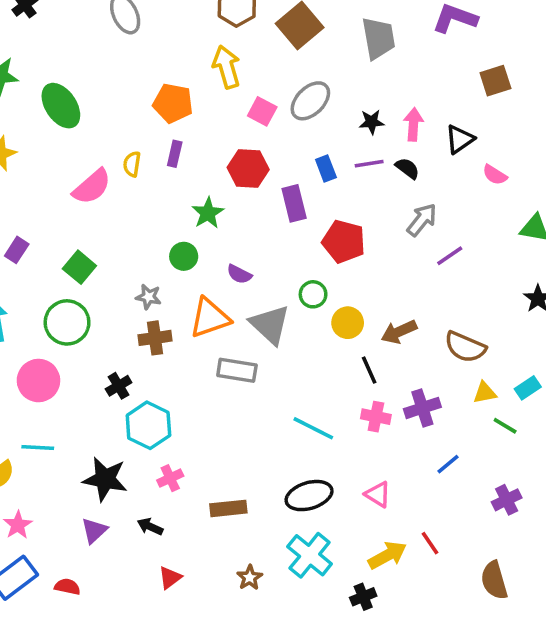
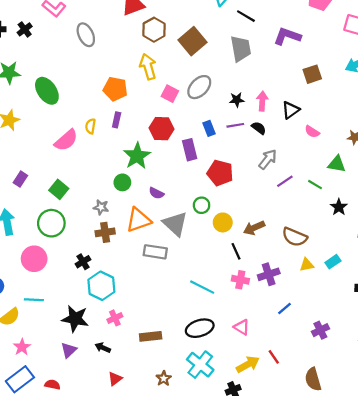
green star: (208, 213) -> (137, 156), size x1.4
green line: (505, 426) -> (315, 185), moved

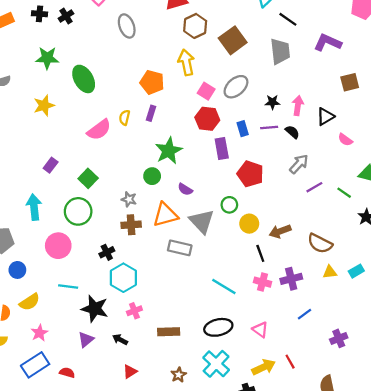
red hexagon: (161, 129) -> (207, 119), moved
cyan line: (34, 300) -> (68, 287), moved

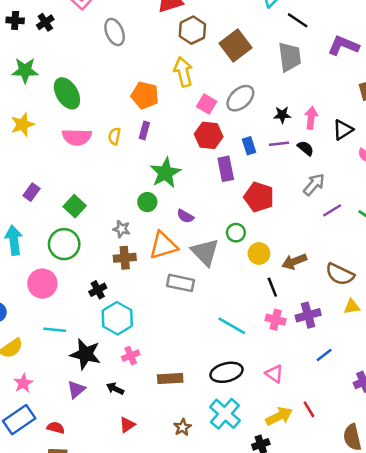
pink semicircle: (99, 130) -> (77, 137), moved, turned 40

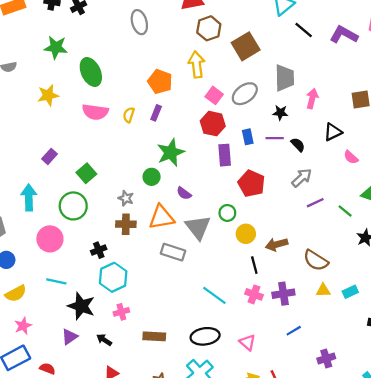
purple L-shape: (343, 46) -> (344, 35), moved
gray trapezoid: (290, 57) -> (285, 78), moved
pink arrow: (311, 118) -> (312, 99), moved

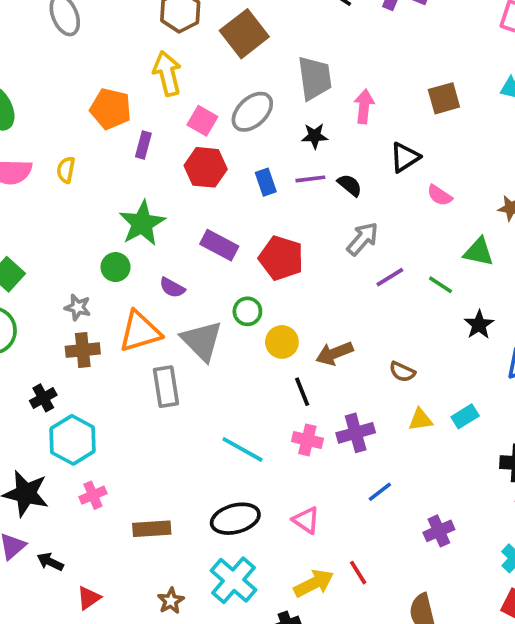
purple rectangle: (156, 113) -> (143, 145), moved
purple rectangle: (225, 155) -> (219, 245), moved, turned -50
gray rectangle: (173, 252) -> (166, 387), turned 70
brown semicircle: (316, 260) -> (402, 372), size x0.6
black arrow: (104, 340) -> (50, 562), moved

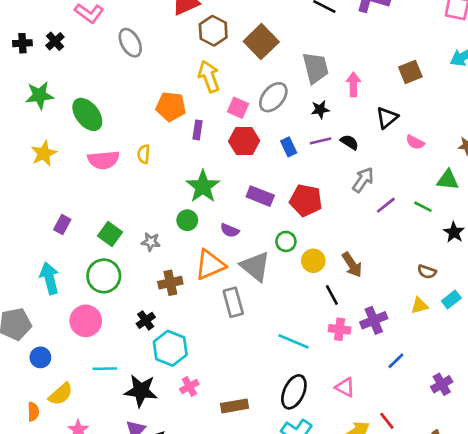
gray star: (78, 307) -> (151, 242), moved
brown arrow: (335, 353) -> (352, 265), turned -95
brown semicircle: (402, 372) -> (427, 272), moved
black ellipse: (235, 519) -> (294, 392), turned -44

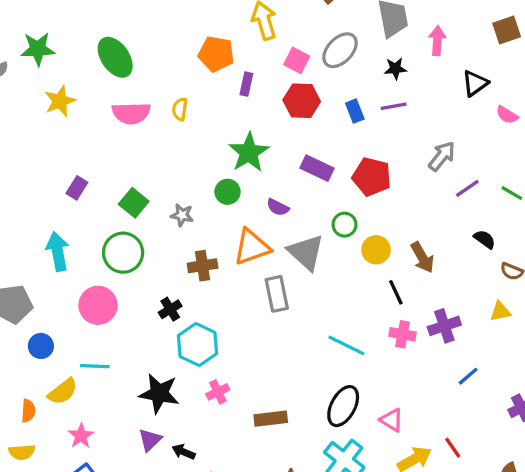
green star: (40, 95) -> (38, 49), moved
black semicircle: (349, 142) -> (485, 239), moved
cyan line: (105, 369) -> (95, 366), moved
pink triangle: (345, 387) -> (392, 420), moved

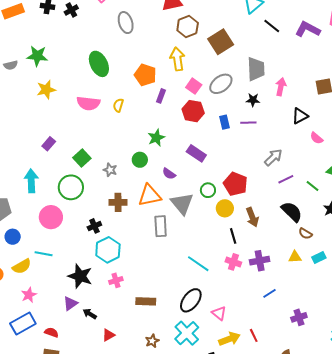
green ellipse: (115, 57) -> (99, 64), moved
green star: (249, 152) -> (156, 138), size x0.7
red pentagon: (372, 177) -> (235, 184), moved
black semicircle: (485, 239) -> (292, 212), size x1.6

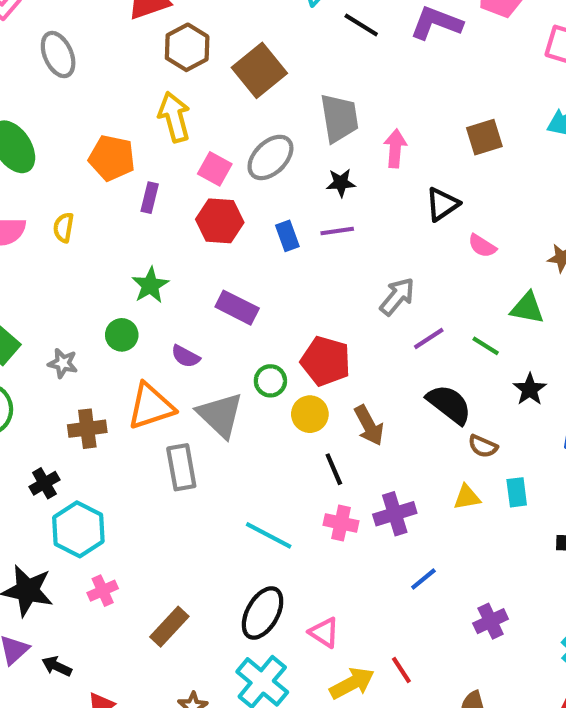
cyan rectangle: (319, 258) -> (517, 492), turned -64
brown rectangle: (146, 301) -> (169, 627), turned -42

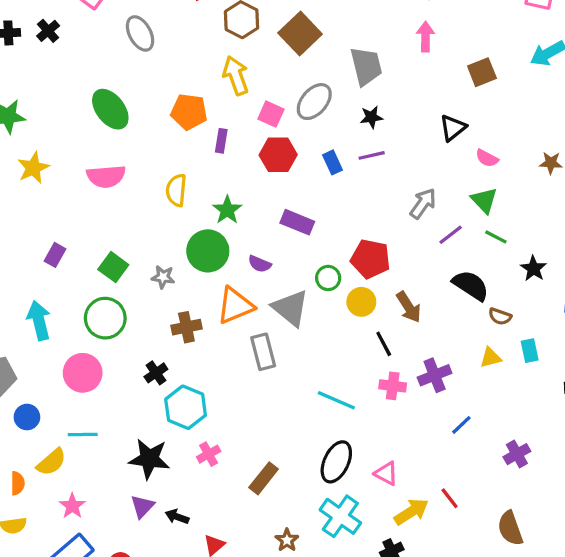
pink arrow: (395, 148) -> (425, 37), moved
yellow semicircle: (64, 227) -> (176, 190), moved, size x1.4
green triangle: (527, 308) -> (484, 200), moved, turned 40
green circle: (122, 335) -> (208, 251), size x1.6

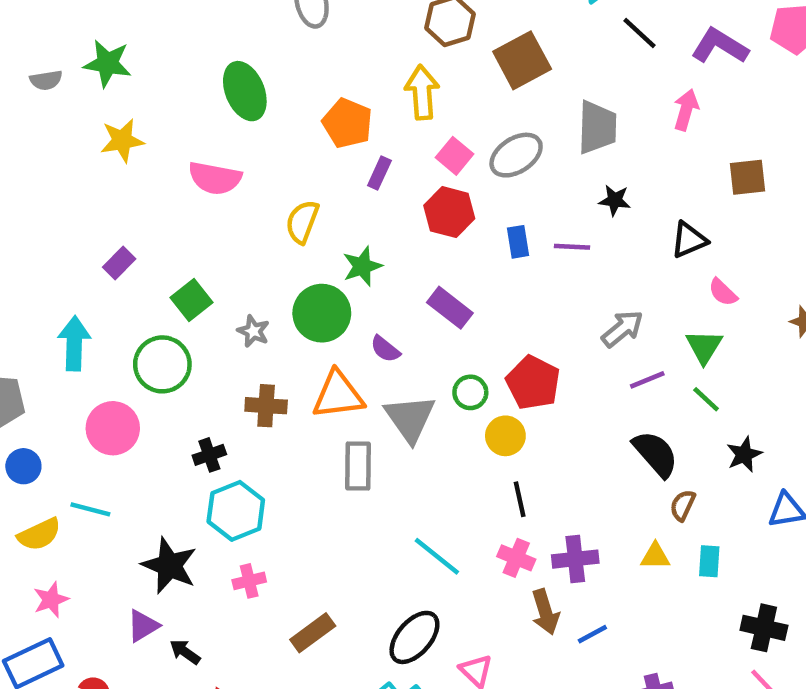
black star: (371, 117) -> (615, 200), moved
brown arrow: (409, 307) -> (545, 612), moved
brown semicircle: (500, 316) -> (683, 505), turned 80

